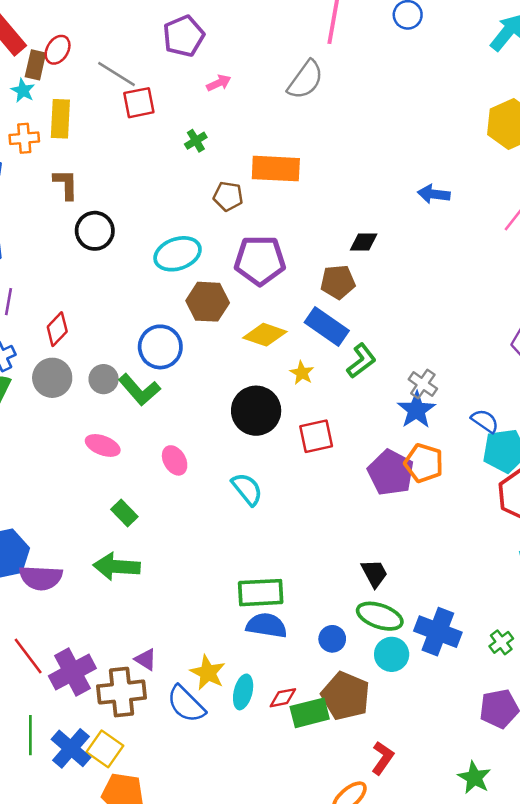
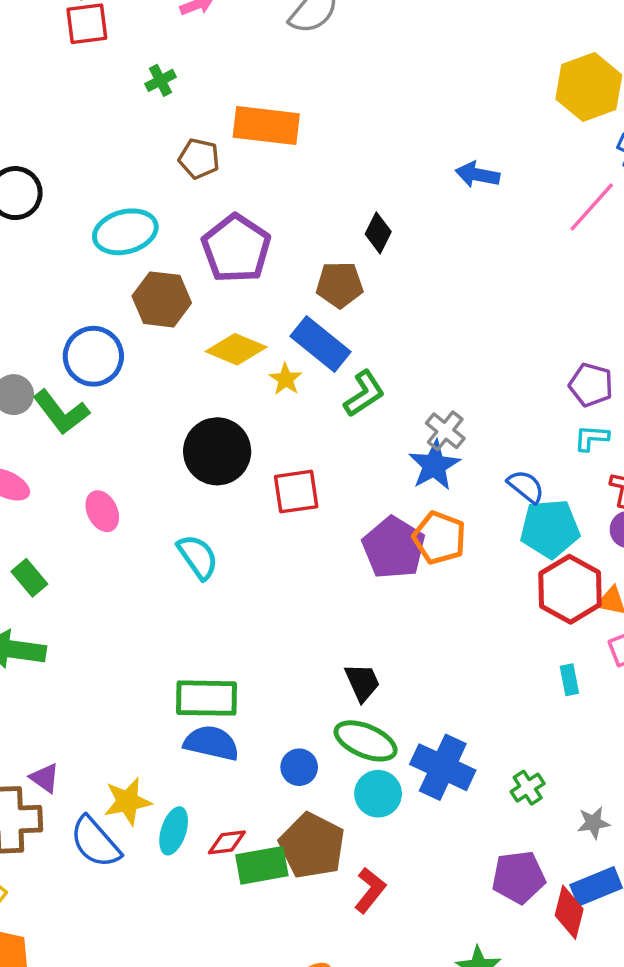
black diamond: (364, 242) -> (378, 233), turned -68
purple pentagon: (260, 260) -> (236, 248), turned 30
yellow star: (302, 373) -> (286, 379), moved
yellow star: (208, 673) -> (128, 801), turned 30
red L-shape: (383, 758) -> (370, 890), moved

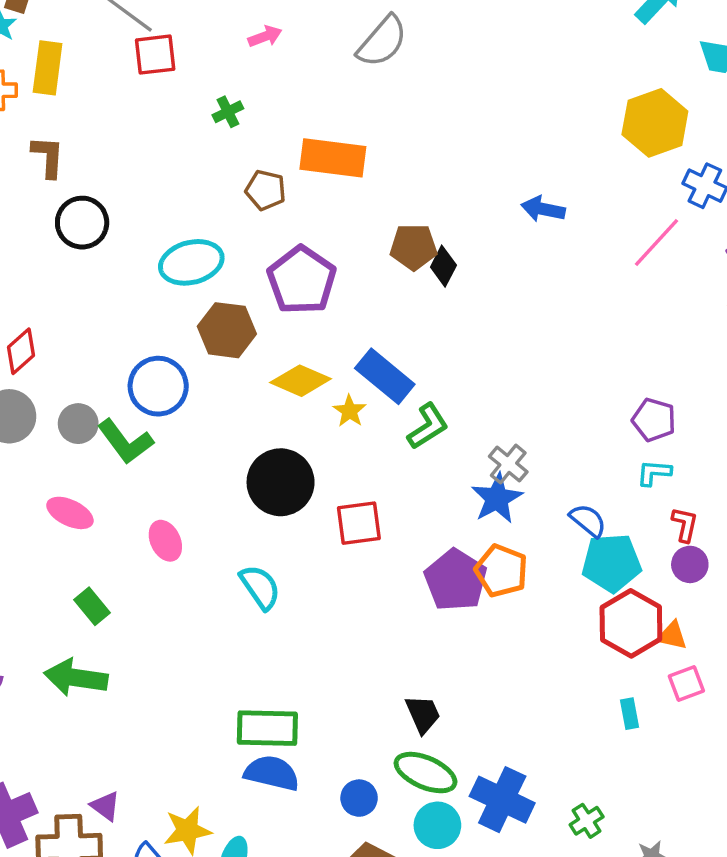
brown pentagon: (340, 285) -> (414, 247), moved

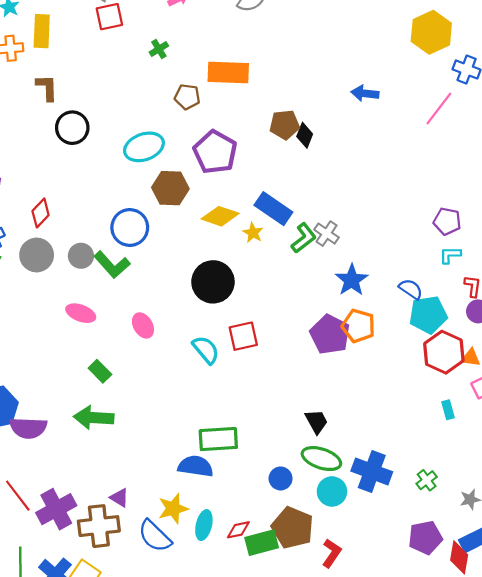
gray cross: (508, 464) -> (327, 234), moved
red square: (359, 523) -> (243, 336), moved
blue semicircle: (272, 773) -> (196, 466), moved

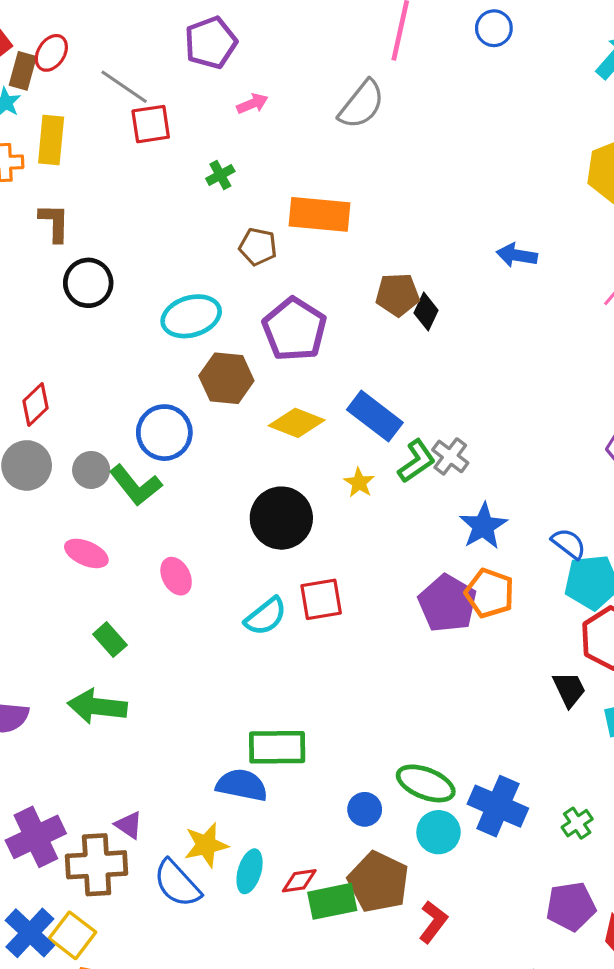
yellow star: (253, 233) -> (359, 483), moved
cyan semicircle: (206, 350) -> (266, 616), turned 88
black trapezoid: (316, 422) -> (569, 689), moved

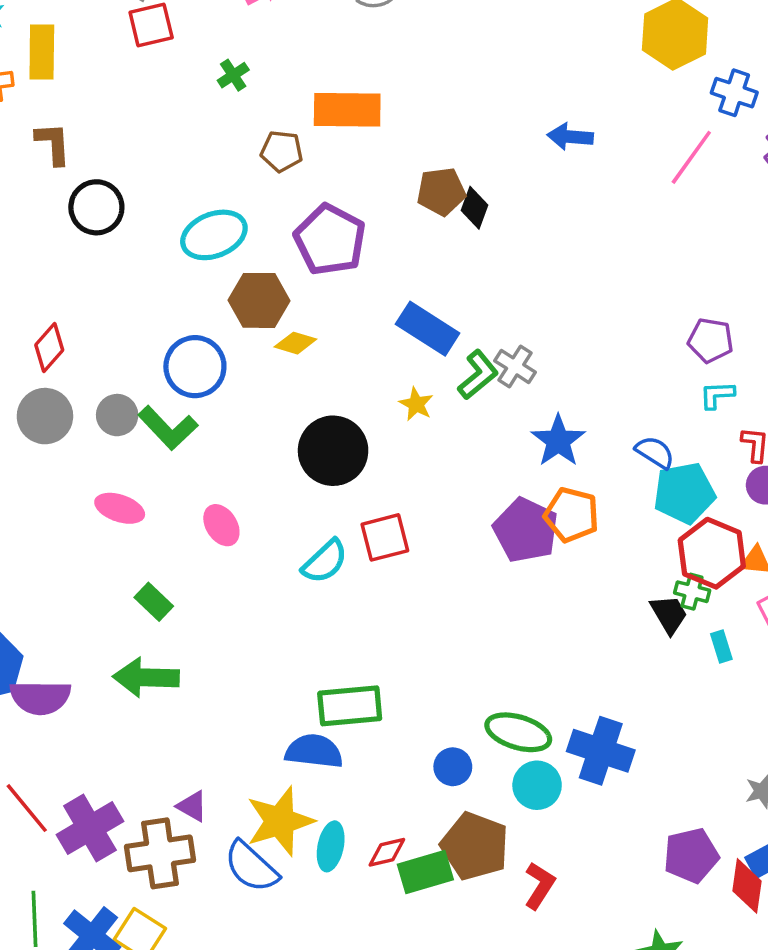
yellow diamond: (297, 423) -> (295, 343), moved, size x0.7
green cross: (577, 823) -> (692, 592), moved, turned -36
yellow star: (206, 845) -> (280, 821), size x1.4

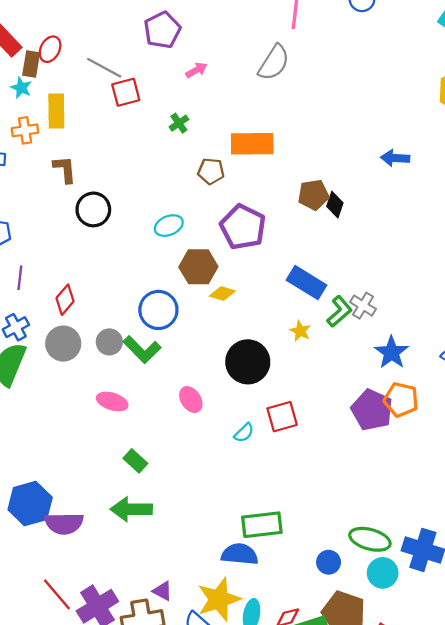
cyan ellipse: (214, 235) -> (169, 226), size x0.7
pink ellipse: (221, 525) -> (191, 400), moved
cyan semicircle: (325, 561) -> (244, 433), size x0.7

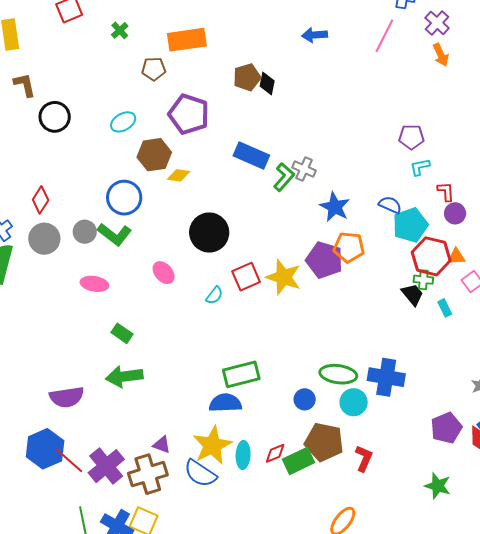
yellow star: (300, 331) -> (284, 277), moved, size x1.8
blue hexagon: (30, 504) -> (45, 449), moved

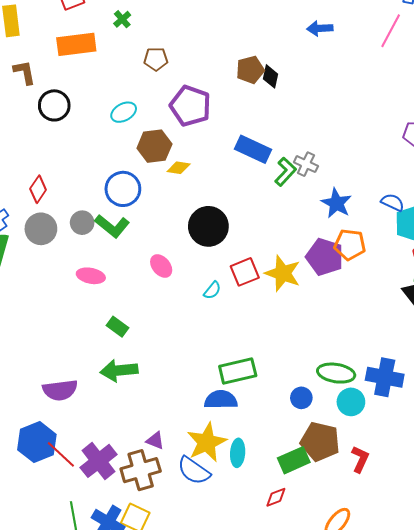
orange rectangle: (187, 40) -> (76, 44), moved
red diamond: (275, 453) -> (276, 497), moved

